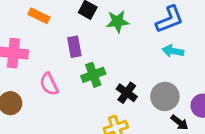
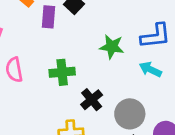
green star: (118, 22) -> (112, 47), moved
purple rectangle: (74, 47) -> (48, 17), moved

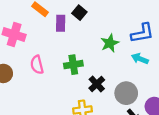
green star: (112, 47) -> (110, 43), turned -30

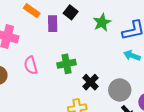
green star: (110, 43) -> (102, 22), moved

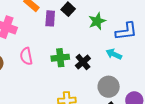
cyan arrow: (132, 56) -> (114, 54), moved
black cross: (90, 82) -> (83, 62), moved

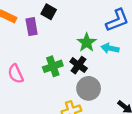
green star: (97, 21) -> (87, 43), moved
gray circle: (109, 87) -> (89, 88), moved

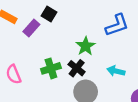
purple rectangle: (32, 27) -> (31, 28), turned 49
cyan arrow: (110, 48) -> (116, 71), moved

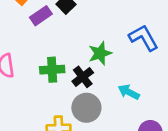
blue L-shape: (117, 25) -> (144, 38), turned -115

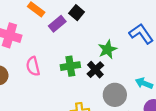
cyan arrow: (129, 92) -> (144, 83), moved
gray circle: (86, 108) -> (115, 95), moved

